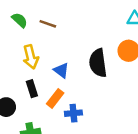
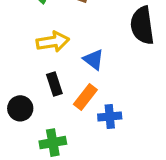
yellow arrow: (31, 57) -> (53, 42), turned -85
black semicircle: (98, 63) -> (142, 25), moved

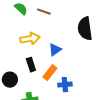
blue triangle: (93, 60) -> (55, 50), turned 48

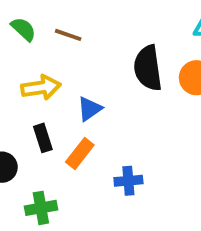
blue cross: (65, 85) -> (128, 181), moved

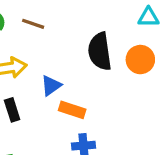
orange rectangle: (80, 154) -> (72, 110), moved, turned 70

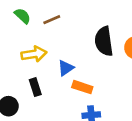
brown line: (33, 24) -> (52, 20), turned -42

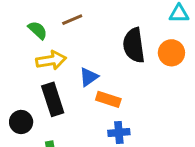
green semicircle: (23, 16) -> (38, 30), moved
black rectangle: (35, 87) -> (53, 99), size x1.5

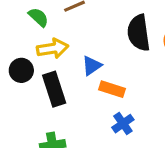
black circle: (21, 122) -> (21, 70), moved
blue cross: (119, 133) -> (123, 124), turned -30

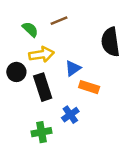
blue cross: (123, 124) -> (70, 115), moved

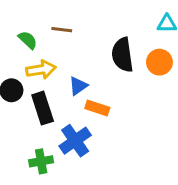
brown line: (59, 21) -> (62, 30), turned 30
blue cross: (70, 115) -> (75, 141), size x1.5

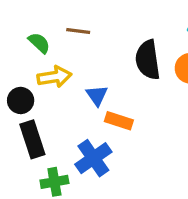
blue triangle: (78, 86) -> (97, 95), turned -30
black rectangle: (43, 108) -> (32, 139), moved

